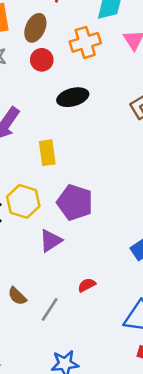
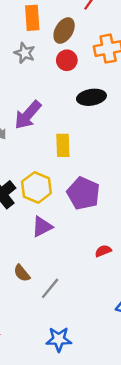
purple triangle: (51, 241) -> (42, 227), moved
red semicircle: (87, 285) -> (103, 251), moved

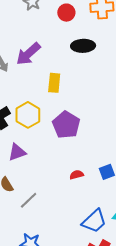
purple triangle: (42, 227) -> (17, 152), moved

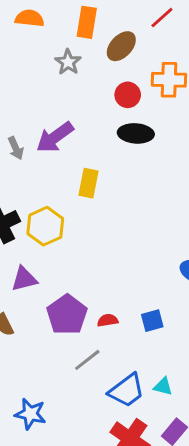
red circle: (66, 13) -> (128, 95), moved
purple pentagon: (66, 125) -> (67, 315), moved
gray line: (29, 200) -> (87, 360), moved

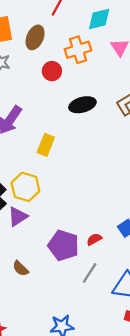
black ellipse: (136, 133) -> (82, 105), moved
yellow rectangle: (88, 183) -> (46, 145), turned 30
purple triangle: (24, 279) -> (18, 217), moved

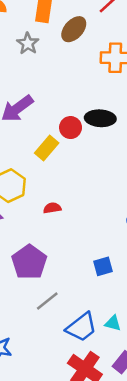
red circle: (52, 71) -> (71, 128), moved
red semicircle: (94, 239) -> (52, 208), moved

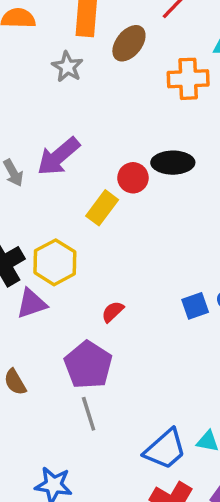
red semicircle: (52, 208) -> (113, 312), moved, turned -30
blue square: (103, 266) -> (195, 306), moved
gray line: (47, 301) -> (89, 414), moved, turned -65

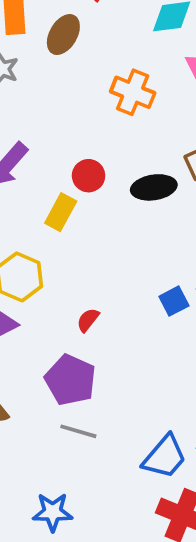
orange cross: (188, 79) -> (133, 92), moved, turned 33
black ellipse: (173, 163) -> (154, 187), moved
gray line: (89, 414) -> (78, 431), turned -48

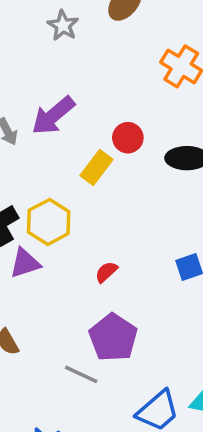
purple pentagon: (70, 380) -> (113, 338), moved

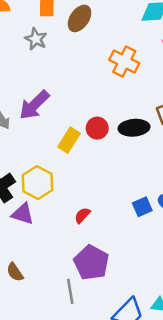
red circle: (128, 138) -> (97, 128), moved
purple triangle: (25, 263) -> (23, 214), turned 40
gray line: (81, 374) -> (70, 291), turned 60

